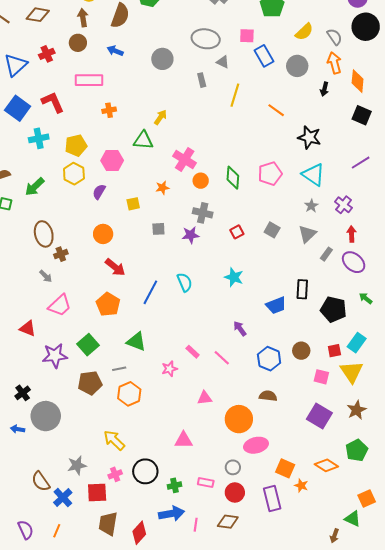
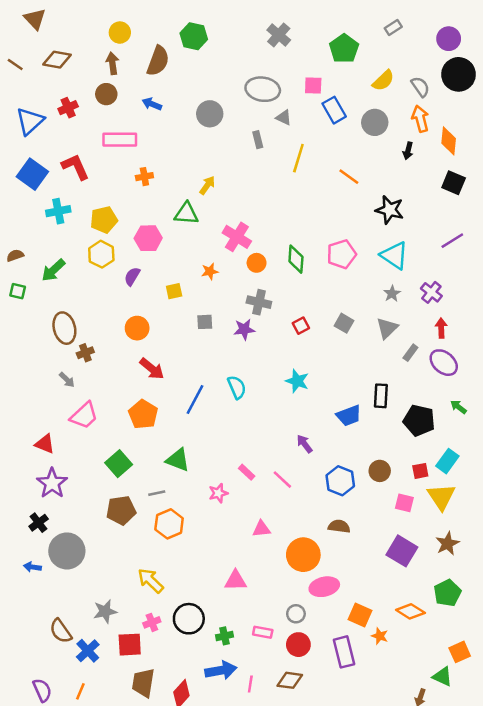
purple star: (55, 356) -> (52, 483), moved, turned -30

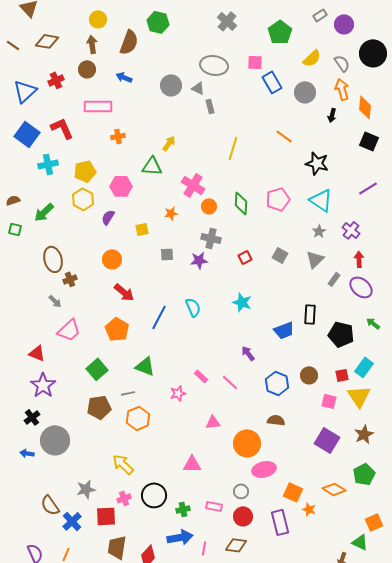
purple circle: (449, 39) -> (344, 24), moved
gray triangle: (284, 117) -> (198, 88), moved
yellow line: (298, 158) -> (233, 148), moved

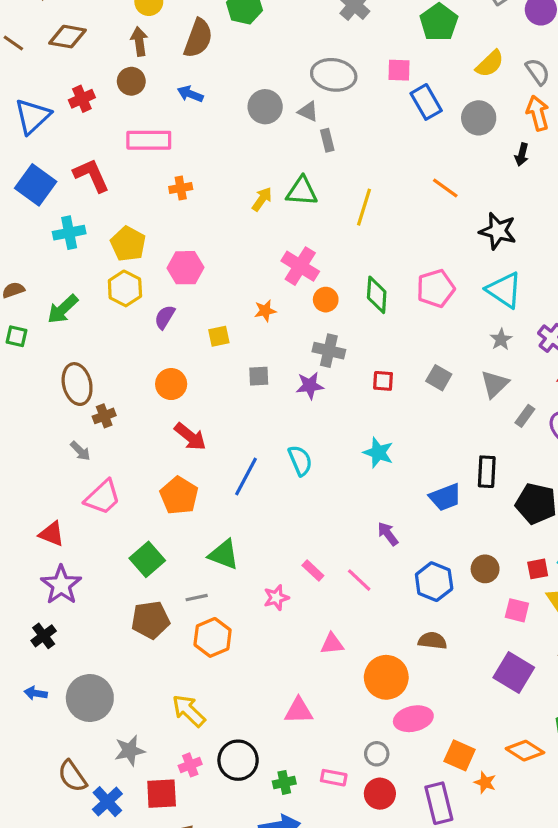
green triangle: (152, 166) -> (302, 191), moved
yellow pentagon: (85, 171) -> (128, 244), turned -30
red square: (245, 257) -> (383, 381), turned 32
gray circle: (55, 440) -> (90, 698), moved

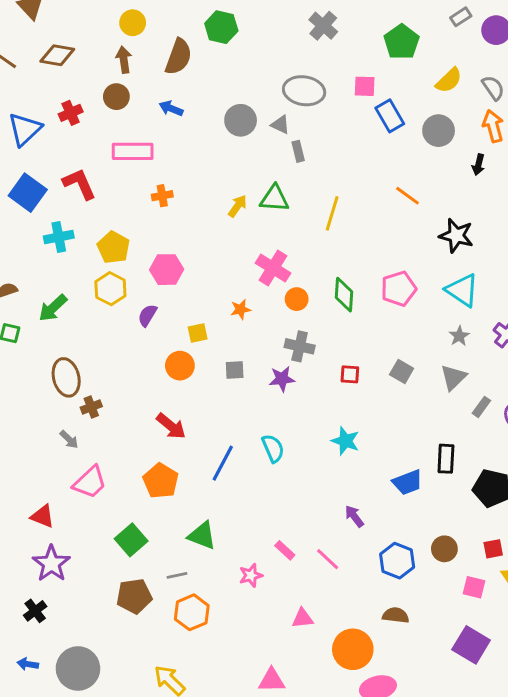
orange circle: (171, 384) -> (180, 366), moved

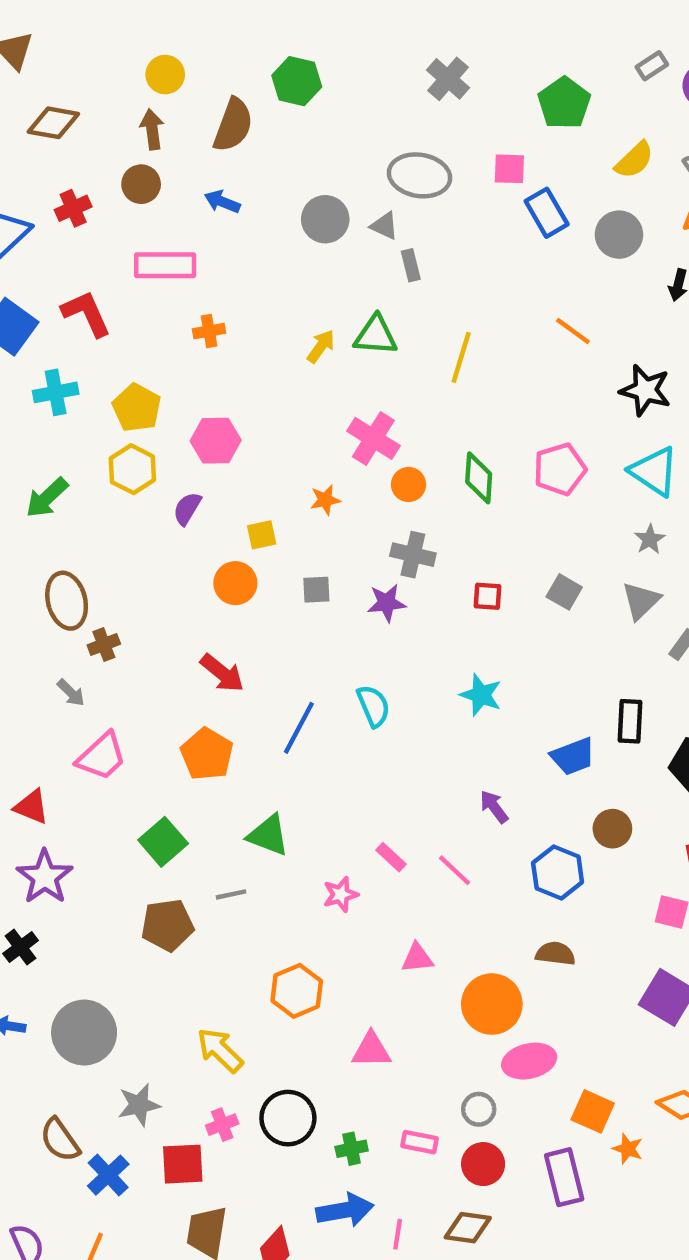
brown circle: (444, 549) -> (612, 829), moved
orange hexagon: (192, 612) -> (297, 991), moved

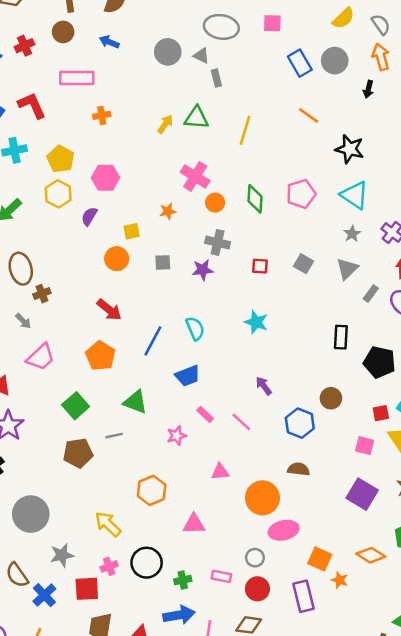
blue rectangle: (547, 213) -> (300, 63), moved
blue trapezoid: (573, 756) -> (188, 376), moved

